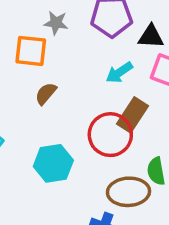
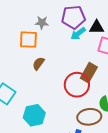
cyan arrow: (119, 72) -> (78, 34), moved
cyan hexagon: (53, 163) -> (34, 115), moved

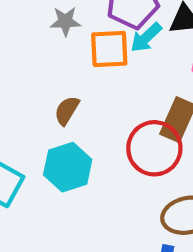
orange square: (28, 40) -> (109, 49), moved
cyan hexagon: (34, 115) -> (68, 167), moved

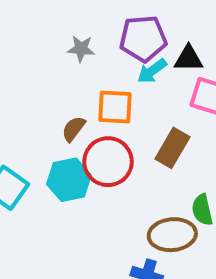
orange square: (109, 49) -> (115, 107), moved
red circle: (154, 148) -> (108, 162), moved

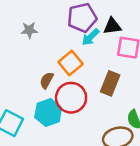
gray star: (81, 49) -> (29, 30), moved
orange square: (115, 107) -> (71, 63), turned -35

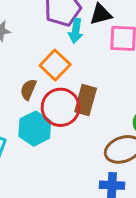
cyan arrow: (90, 37) -> (76, 31), turned -30
brown rectangle: (110, 83) -> (86, 100), moved

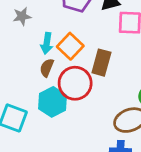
cyan arrow: (76, 31) -> (47, 43), moved
brown rectangle: (86, 100) -> (101, 63), moved

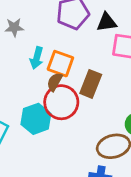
orange square: (70, 46) -> (60, 64), turned -30
brown semicircle: (47, 68) -> (55, 82), moved

